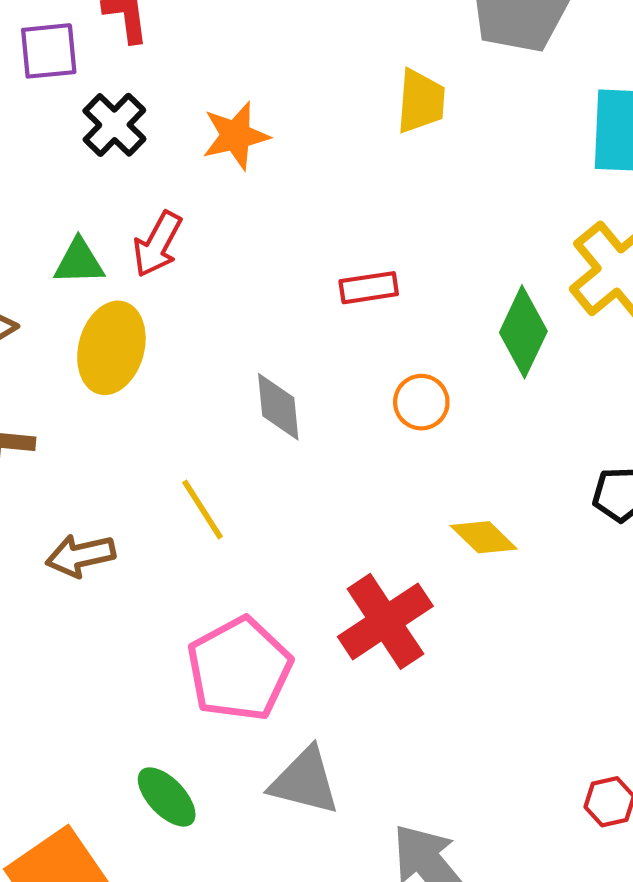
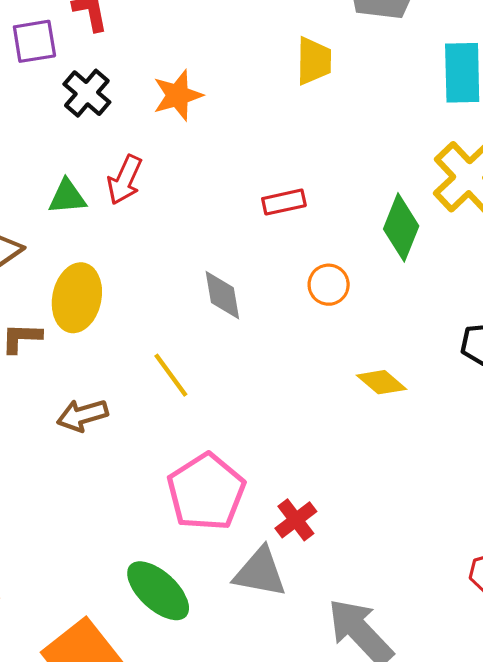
yellow ellipse: (111, 348) -> (77, 298), moved
red cross: (385, 621) -> (296, 520), moved, size x0.6
green ellipse: (167, 797) -> (158, 591), size x1.4

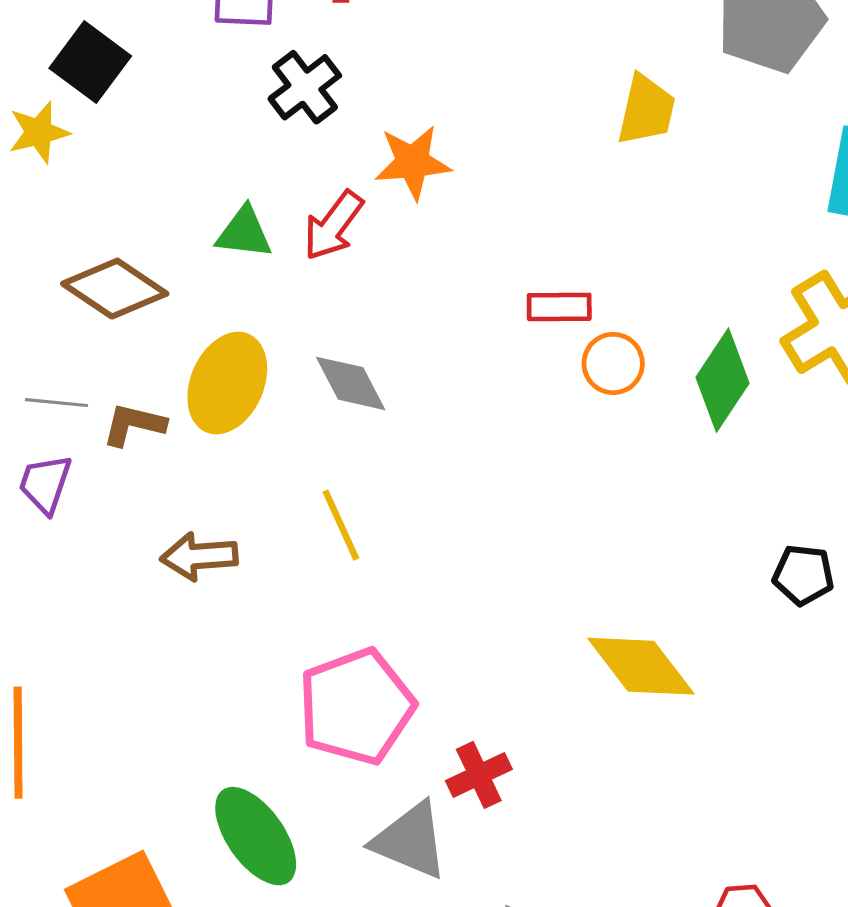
orange star: (178, 95) -> (413, 162), moved
orange circle: (329, 285) -> (613, 363), moved
gray diamond: (222, 295) -> (351, 383), moved, turned -30
yellow diamond: (382, 382) -> (641, 666), moved, size x1.5

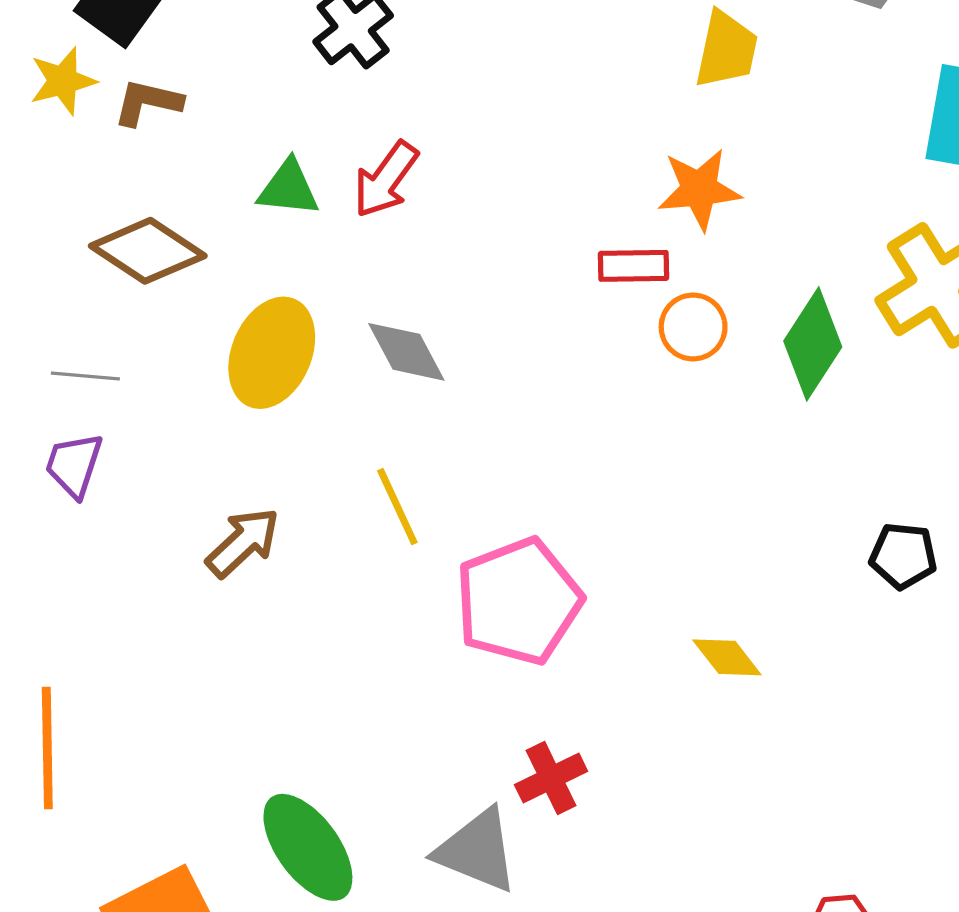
orange star: (413, 162) -> (699, 189), moved
brown L-shape: (134, 425) -> (148, 102), moved
brown arrow: (199, 556) -> (243, 542), turned 142
yellow diamond: (641, 666) -> (727, 657), size x0.6
pink pentagon: (356, 707) -> (519, 601), moved

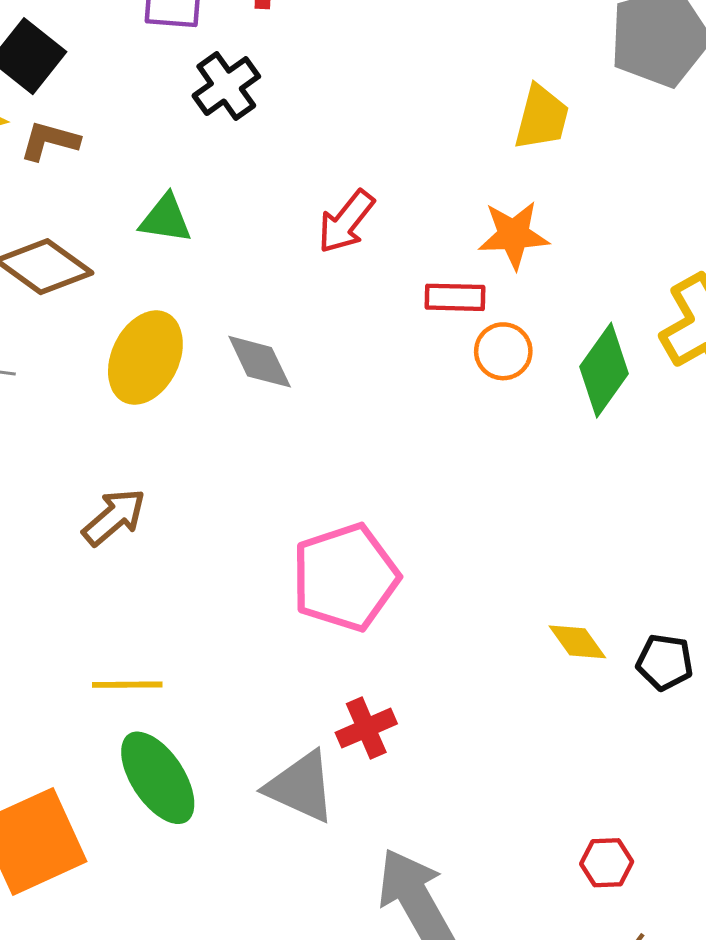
red arrow: (386, 179) -> (346, 222), moved
yellow line: (397, 507) -> (127, 685), moved, turned -68
black pentagon: (903, 556) -> (665, 662), moved
yellow diamond: (727, 657) -> (577, 642), moved

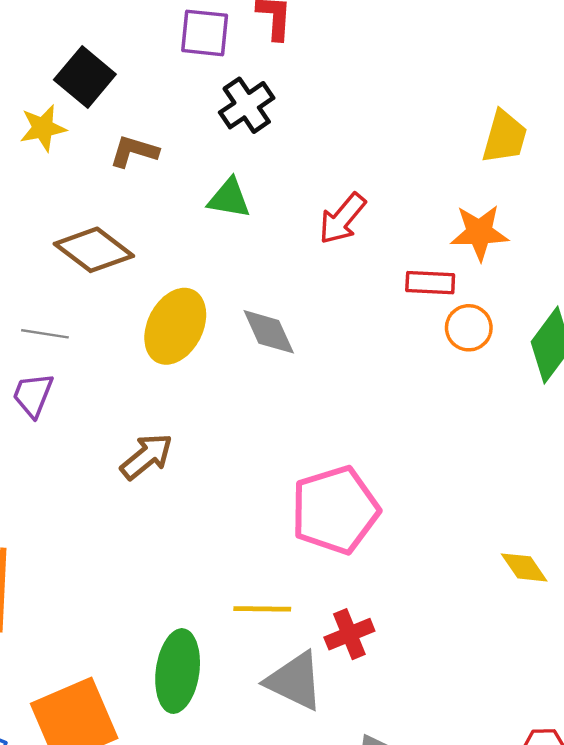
brown L-shape: (50, 141) -> (134, 151), moved
green triangle: (166, 219) -> (229, 198), moved
yellow line: (127, 685) -> (262, 609), moved
green ellipse: (158, 778) -> (178, 671), turned 40

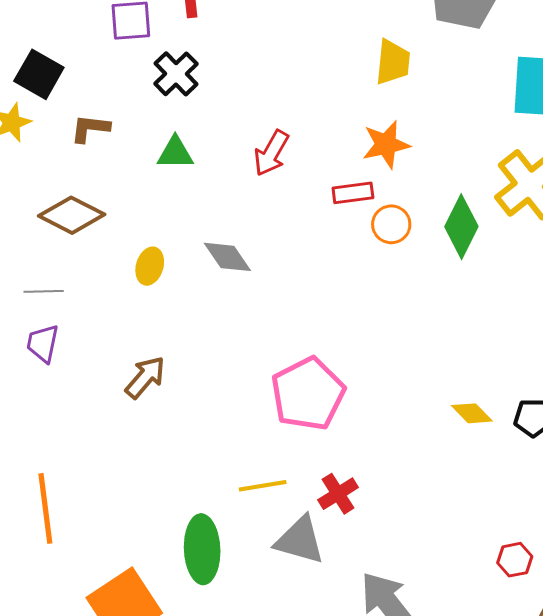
yellow ellipse: (175, 326) -> (150, 266), size x0.6

